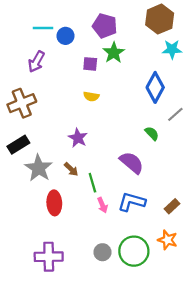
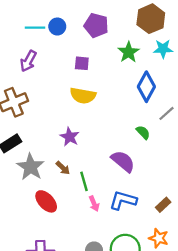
blue circle: (65, 36) -> (57, 27), moved
green star: (114, 53) -> (129, 52), moved
yellow semicircle: (91, 96) -> (83, 96), size x1.6
red ellipse: (54, 203) -> (46, 201), turned -40

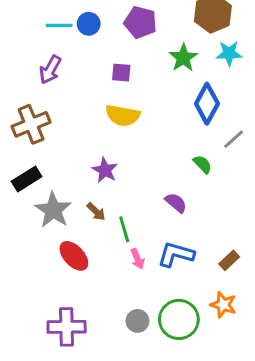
purple semicircle: (123, 161) -> (176, 203), size x0.7

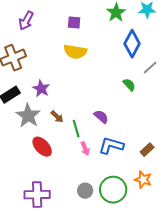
purple star: (105, 170) -> (41, 89), moved
purple semicircle: (176, 203) -> (101, 117), moved

